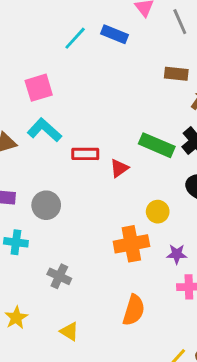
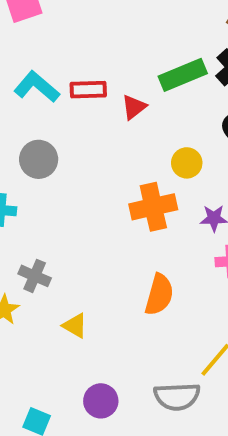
cyan L-shape: (44, 130) -> (37, 87), moved
green rectangle: (157, 145) -> (183, 75), turned -44
gray cross: (59, 276) -> (35, 276), moved

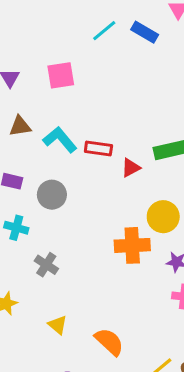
yellow circle: (187, 163) -> (163, 217), size x1.4
gray cross: (35, 276) -> (46, 265), moved
orange semicircle: (159, 295) -> (109, 342), moved, turned -72

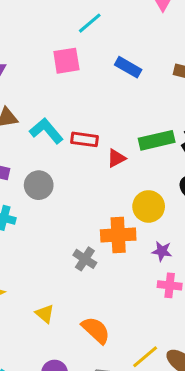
blue rectangle: (145, 32) -> (128, 67), moved
pink square: (61, 75) -> (66, 61), moved
gray cross: (46, 265) -> (85, 259), moved

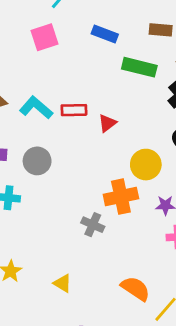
green rectangle: (157, 140) -> (139, 67), moved, turned 36
orange semicircle: (96, 330) -> (135, 289), moved

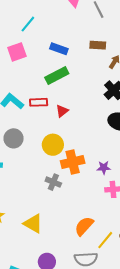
green rectangle: (139, 67) -> (57, 75), moved, turned -40
yellow circle: (146, 165) -> (53, 145), moved
yellow triangle: (63, 283) -> (33, 223), size x1.5
orange semicircle: (135, 289) -> (84, 226), turned -80

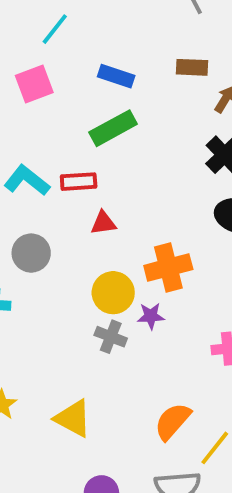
red triangle: (62, 111) -> (103, 223), moved, turned 32
yellow circle: (53, 145) -> (113, 293), moved
orange cross: (73, 162) -> (168, 267), moved
purple star: (104, 168) -> (151, 316), moved

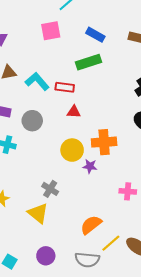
gray cross: (111, 337) -> (50, 189), moved

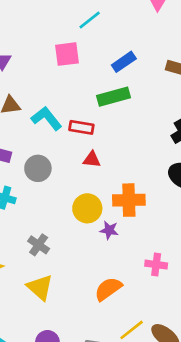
blue rectangle: (95, 35) -> (124, 62), turned -66
gray cross: (50, 189) -> (39, 245), moved
orange semicircle: (91, 225) -> (108, 289), moved

